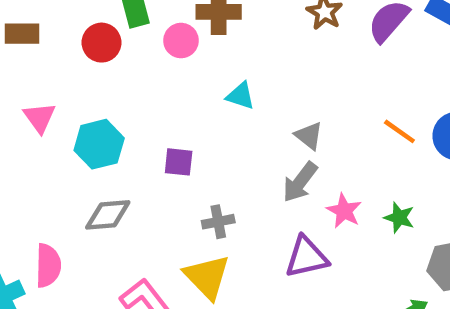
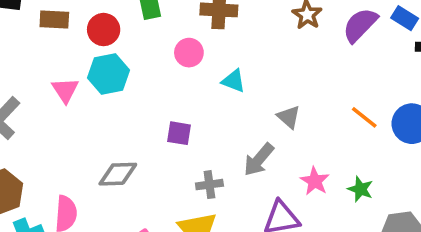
pink circle: (181, 41) -> (189, 53), moved
red circle: (101, 43) -> (104, 30), moved
cyan hexagon: (99, 144) -> (109, 74), moved
gray arrow: (300, 182) -> (259, 160), moved

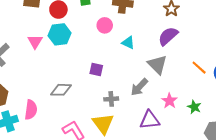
purple semicircle: (360, 25) -> (168, 36), moved
gray triangle: (289, 117) -> (157, 65), size x1.5

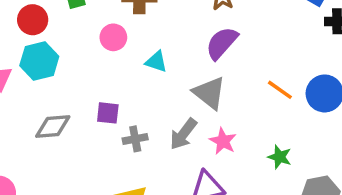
gray diamond: (61, 90) -> (53, 126), moved
gray cross: (111, 99) -> (135, 139), moved
pink star: (169, 101) -> (223, 141), moved

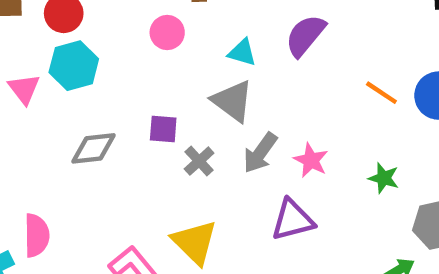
cyan triangle: (156, 62) -> (242, 52), moved
gray triangle: (209, 93) -> (233, 101), moved
gray cross: (135, 139) -> (199, 161), turned -30

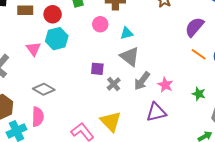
purple semicircle: (305, 35) -> (194, 27), moved
cyan triangle: (242, 52) -> (127, 33), moved, turned -32
gray diamond: (94, 148) -> (44, 89), moved, turned 35

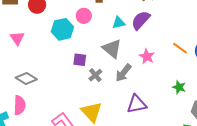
purple semicircle: (194, 27) -> (141, 20), moved
cyan triangle: (127, 33) -> (119, 23), moved
cyan hexagon: (57, 39) -> (62, 29), moved
pink star: (165, 85) -> (147, 56), moved

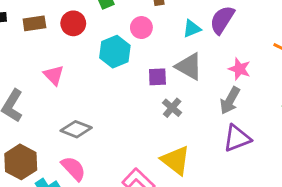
purple square: (80, 60) -> (157, 77), moved
gray arrow: (123, 73) -> (230, 101), moved
pink semicircle: (20, 105) -> (73, 168), turned -36

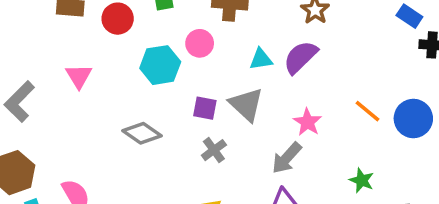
gray diamond: (76, 129) -> (142, 133), moved

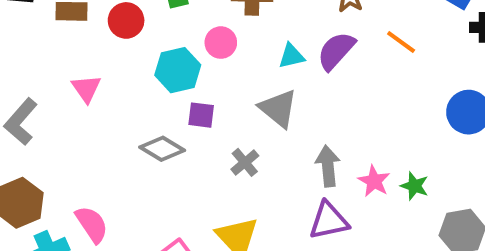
purple square: (205, 108) -> (201, 115), moved
orange line: (367, 111) -> (401, 42), moved
pink star: (307, 122) -> (374, 181), moved
gray arrow: (287, 158) -> (328, 166), turned 136

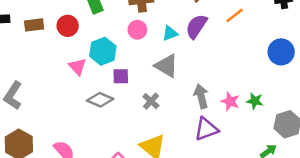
orange line: (401, 42) -> (235, 15), turned -66
pink circle: (221, 43) -> (137, 30), moved
pink triangle: (86, 89) -> (77, 67), moved

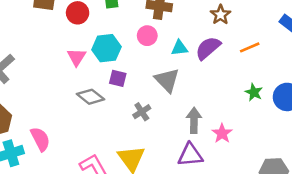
green star: (255, 101) -> (254, 92), moved

